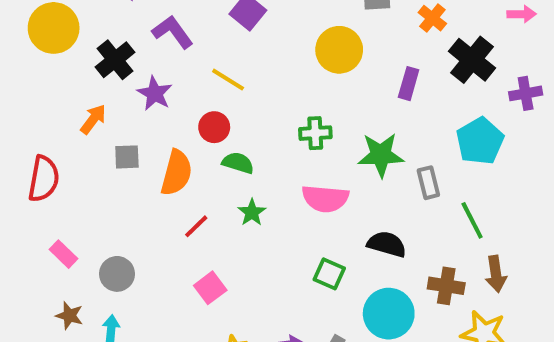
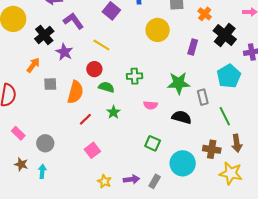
green cross: (315, 133) -> (134, 76), moved
pink semicircle: (325, 199) -> (151, 105), size x0.6
black semicircle: (387, 244) -> (182, 117), moved

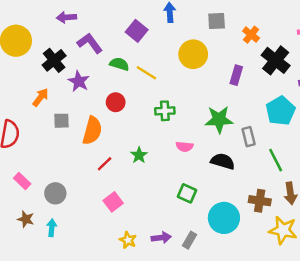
yellow line: (101, 45) -> (146, 73), moved
green semicircle: (106, 87) -> (119, 64), moved

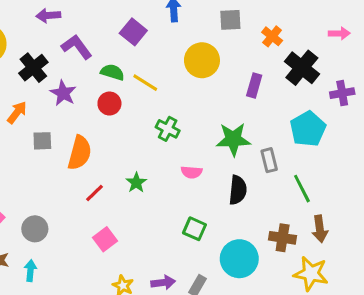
red circle: (116, 102) -> (109, 104), moved
green cross: (165, 111) -> (168, 129), turned 30
black semicircle: (223, 161) -> (238, 190), turned 80

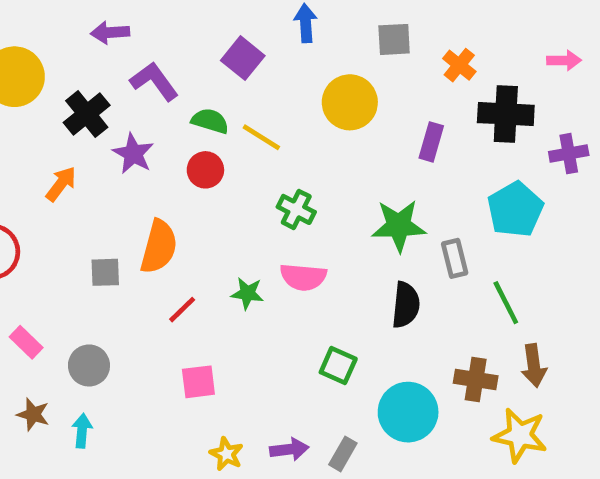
black cross: (302, 68) -> (506, 114), turned -36
gray square: (42, 141) -> (105, 272), moved
pink semicircle: (192, 172) -> (303, 277), moved, size x1.4
green star: (136, 183) -> (247, 293), turned -30
pink square: (105, 239) -> (198, 382), turned 30

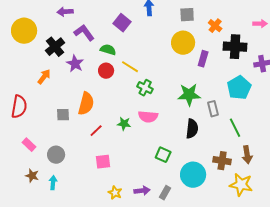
yellow circle: (350, 102) -> (183, 43), moved
yellow line: (261, 137) -> (130, 67), moved

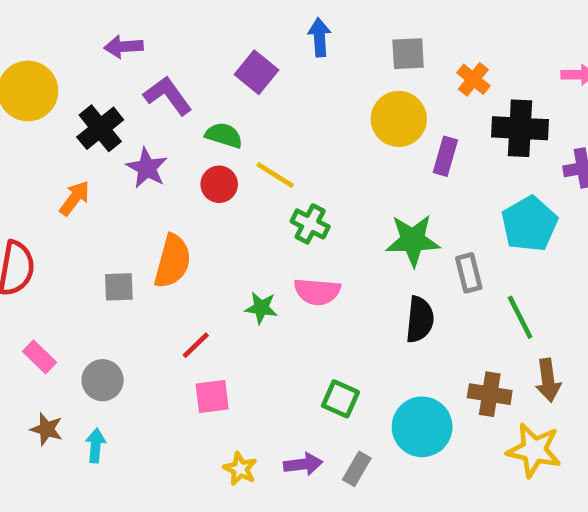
red line: (96, 131) -> (196, 345), moved
green square: (163, 155) -> (340, 399), moved

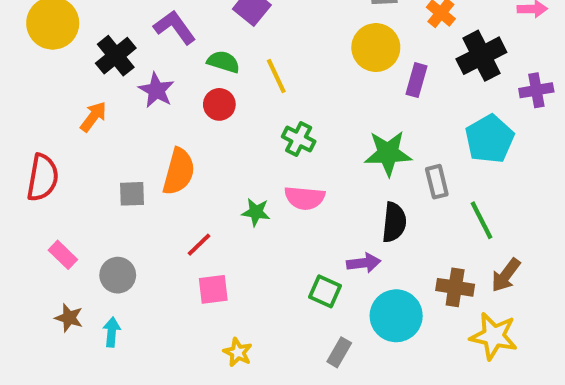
black cross: (520, 128) -> (481, 56), turned -30
yellow line: (275, 175) -> (276, 76), moved, turned 33
brown arrow: (548, 380) -> (506, 275), turned 45
purple arrow: (303, 464) -> (364, 263), moved

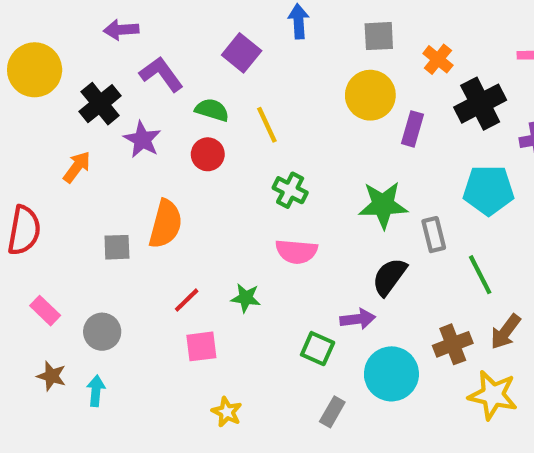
cyan pentagon: (490, 139) -> (489, 190), turned 30
green star: (256, 212) -> (246, 298), moved
black semicircle: (394, 222) -> (389, 277), turned -150
brown cross: (455, 287) -> (453, 344), turned -30

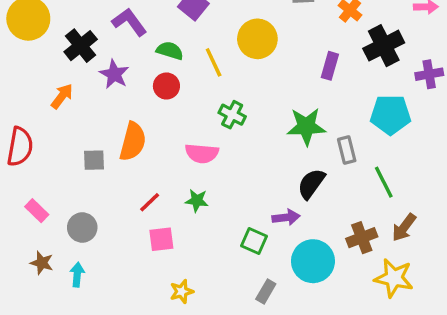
yellow circle: (370, 95) -> (257, 39), moved
pink semicircle: (296, 251) -> (202, 153), moved
yellow star: (227, 412) -> (182, 292), turned 30

